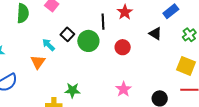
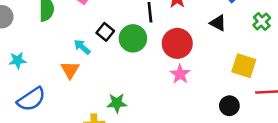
red circle: (123, 47) -> (177, 43), size x1.5
yellow square: (186, 66) -> (244, 66), moved
pink star: (123, 89) -> (180, 74), moved

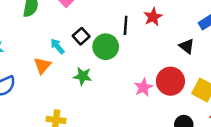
red circle: (177, 43) -> (170, 81), moved
green star: (117, 103) -> (83, 76), moved

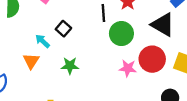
black triangle: (187, 46) -> (163, 25), size x1.6
green circle: (106, 47) -> (121, 34), moved
pink star: (143, 87) -> (128, 68), turned -30

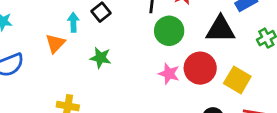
black triangle: (163, 25) -> (220, 29), turned -40
cyan arrow: (43, 41) -> (73, 22), turned 35

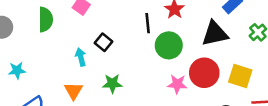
orange triangle: (55, 43) -> (74, 91), moved

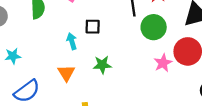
black square: (104, 42) -> (93, 27), turned -35
pink star: (177, 84) -> (163, 63), turned -30

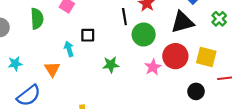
green star: (102, 65) -> (111, 65), moved
orange triangle: (66, 73) -> (52, 69), moved

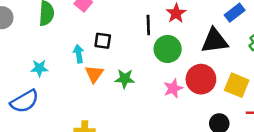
cyan star: (15, 64) -> (39, 68), moved
orange triangle: (52, 69) -> (94, 74), moved

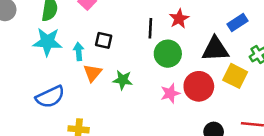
cyan star: (39, 68) -> (47, 42), moved, size x1.6
yellow square: (237, 85) -> (235, 76), moved
blue semicircle: (24, 101) -> (50, 97), moved

